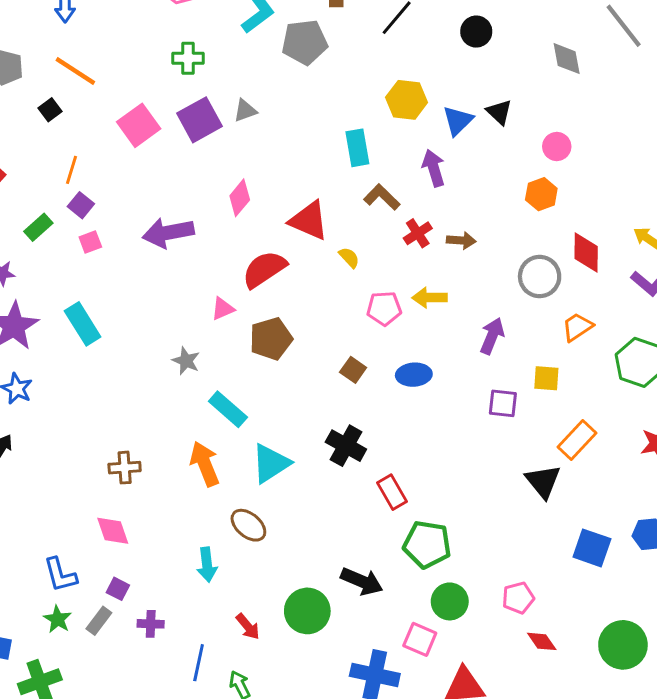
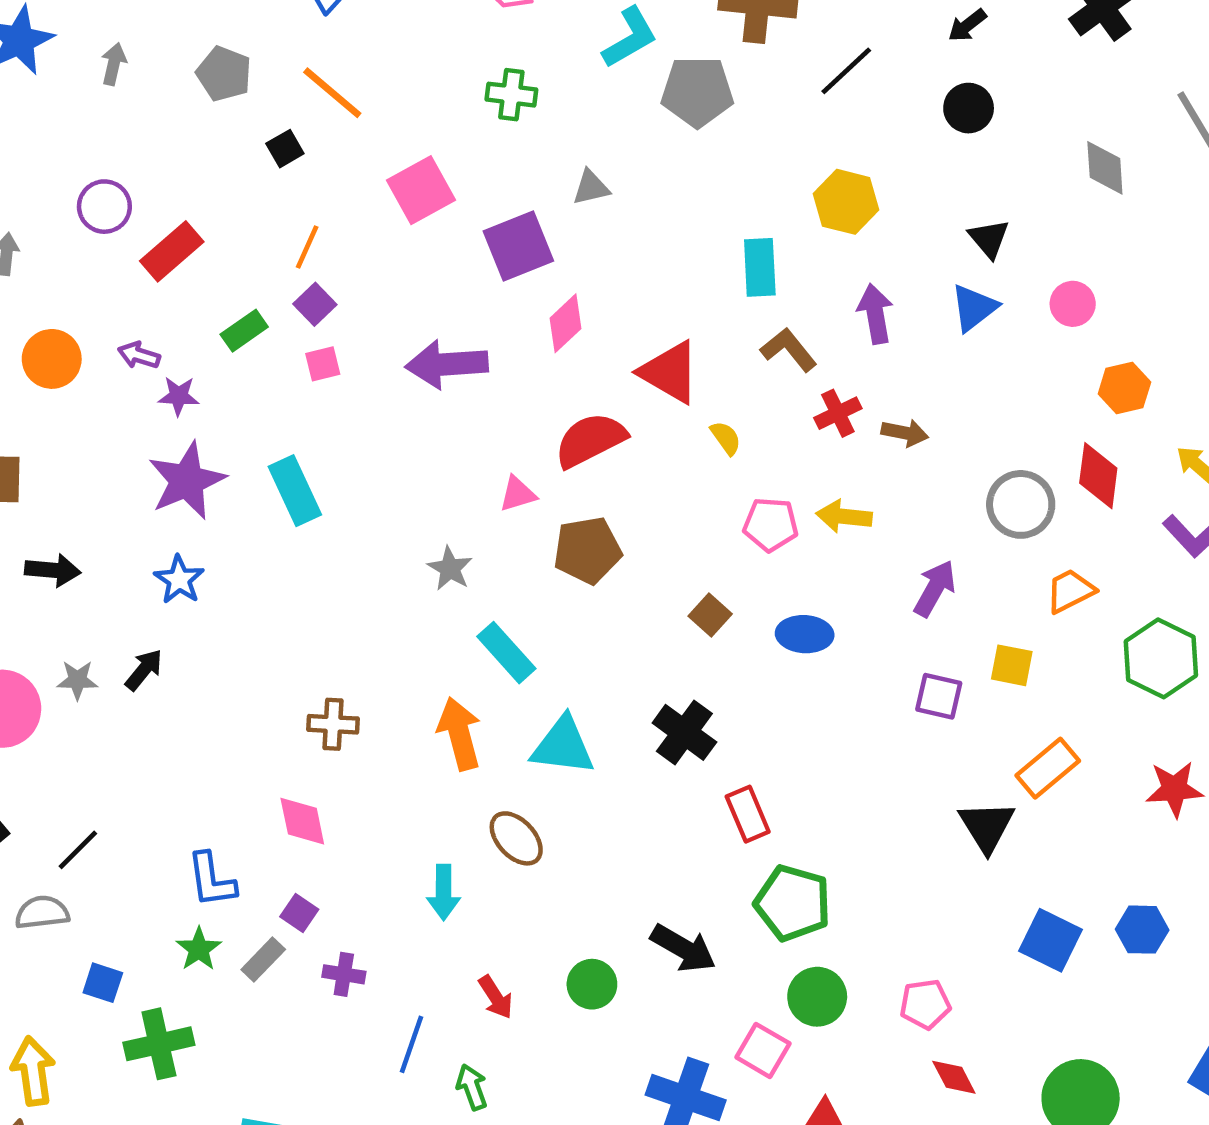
purple square: (200, 120) -> (518, 246), moved
blue triangle: (458, 121) -> (974, 308), moved
orange hexagon: (541, 194) -> (1124, 388), moved
cyan triangle: (271, 463) -> (563, 746), turned 33
green circle: (307, 611) -> (592, 984), size x0.7

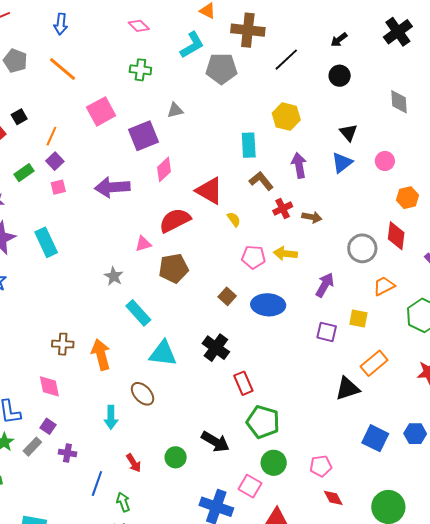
black square: (285, 149) -> (19, 117), moved
blue ellipse: (805, 634) -> (268, 305), size x1.4
orange arrow: (459, 734) -> (101, 354), moved
black triangle: (987, 826) -> (347, 389), turned 44

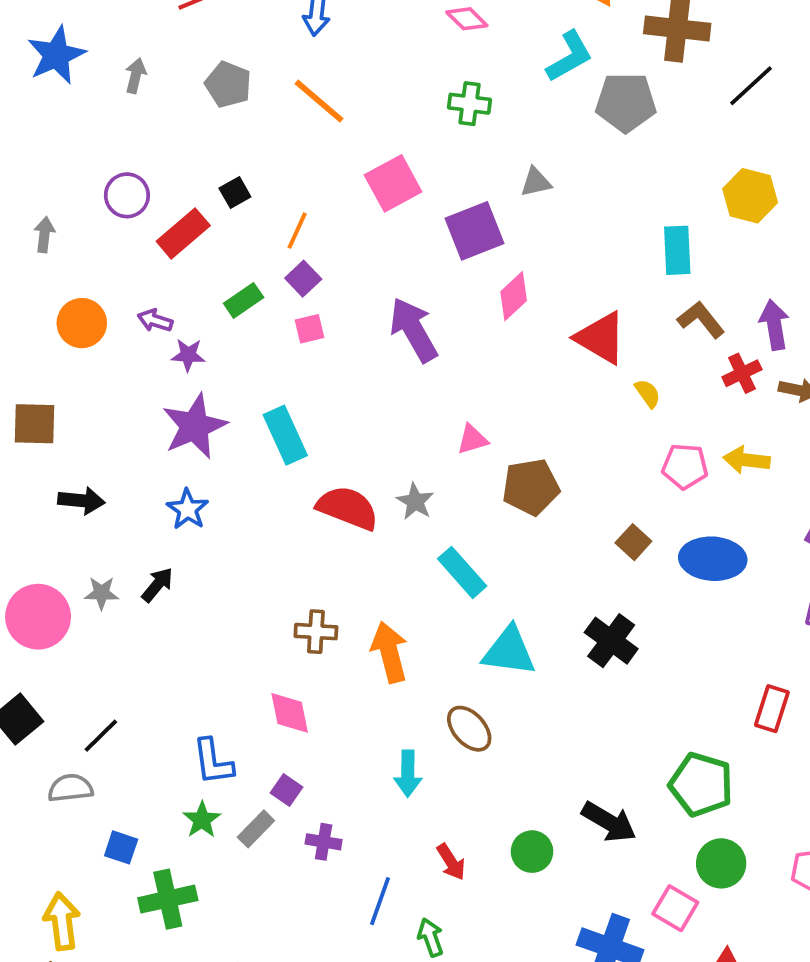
purple arrow: (299, 165) -> (774, 325), moved
purple arrow: (112, 187) -> (414, 330), turned 64
red semicircle: (175, 220) -> (348, 508), moved, turned 48
red rectangle: (243, 383) -> (772, 709), moved, turned 40

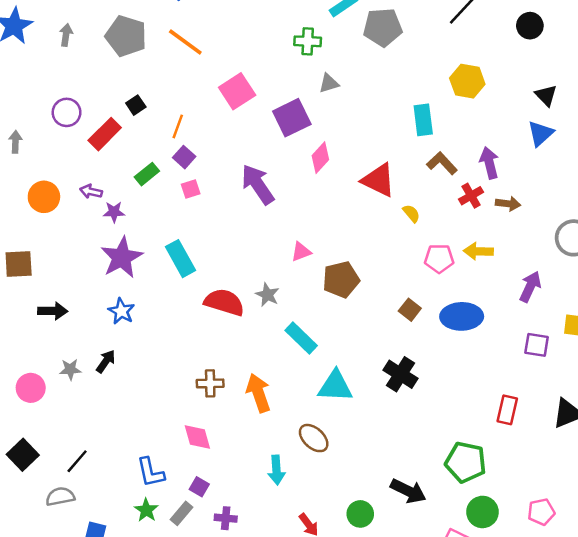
gray pentagon: (228, 85) -> (126, 36), size x1.4
green cross: (470, 104) -> (308, 41), moved
pink circle: (38, 617) -> (31, 388), size x0.7

